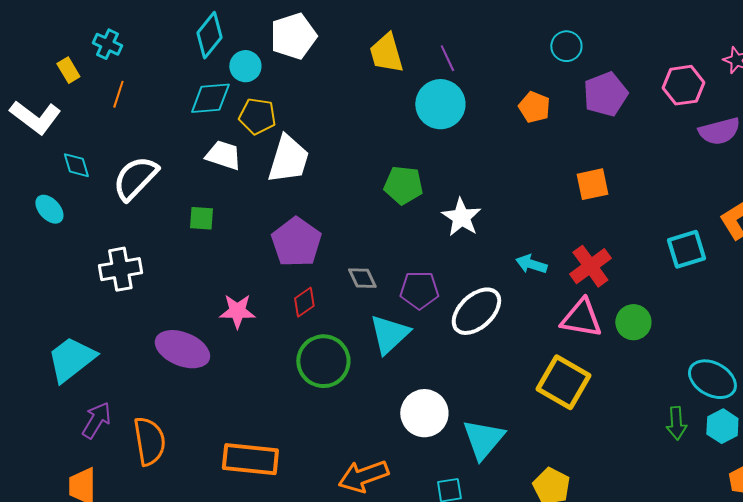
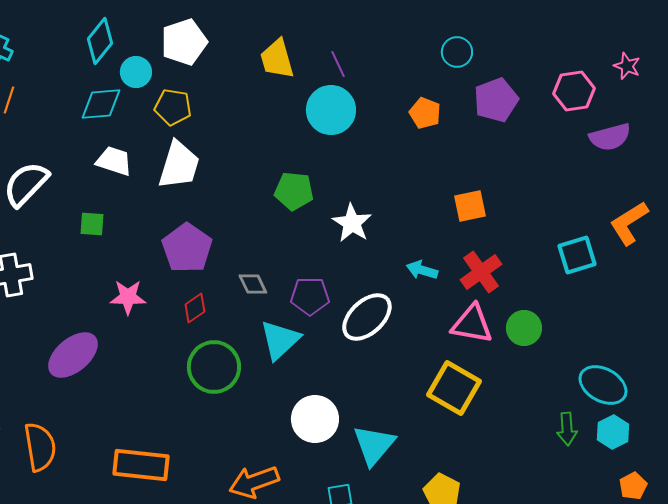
yellow pentagon: (257, 116) -> (173, 107), moved
orange square: (592, 184) -> (470, 206), moved
pink star: (237, 311) -> (128, 297), moved
purple ellipse: (182, 349) -> (73, 355), turned -62

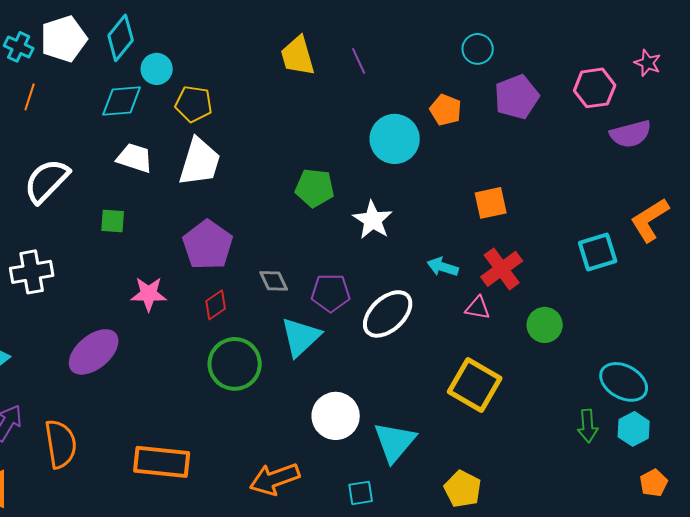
white pentagon: (184, 42) -> (64, 39), moved
cyan circle: (331, 110) -> (395, 139), moved
pink triangle: (472, 324) -> (478, 308), moved, size x0.6

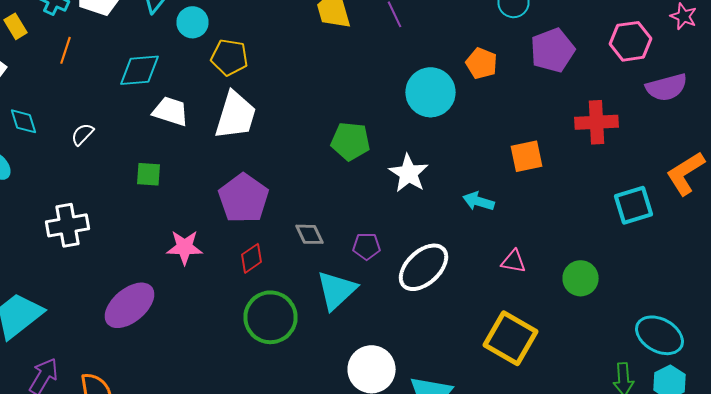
cyan diamond: (122, 101) -> (140, 70), moved
white semicircle: (47, 181) -> (82, 134), size x0.5
cyan arrow: (443, 267) -> (478, 201), moved
red cross: (502, 269) -> (596, 122), moved, turned 33
purple pentagon: (331, 293) -> (366, 246), size x0.7

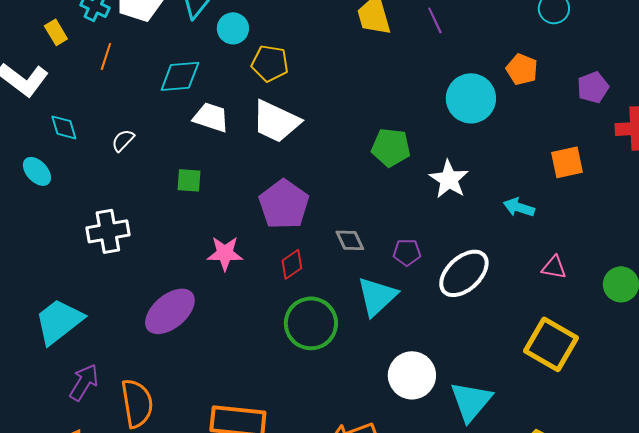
purple pentagon: (552, 50) -> (593, 87), moved, size x0.7
white trapezoid: (236, 115) -> (276, 121), turned 98

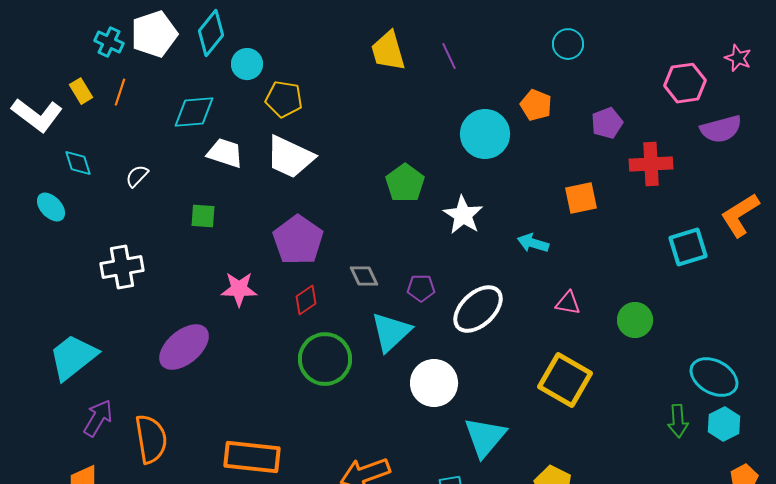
yellow rectangle: (56, 32) -> (81, 91), moved
green pentagon: (391, 147) -> (405, 183), turned 30
white circle: (412, 375) -> (434, 383), moved

